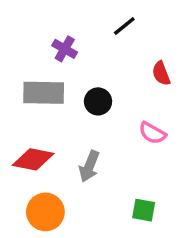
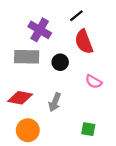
purple cross: (65, 49) -> (40, 30), size x1.5
red semicircle: (161, 73) -> (84, 42), moved, size x1.6

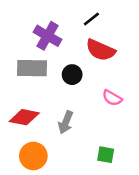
red semicircle: (84, 42) -> (101, 50), turned -45

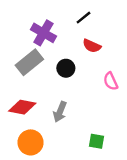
red semicircle: (101, 50) -> (92, 46), size x0.7
gray rectangle: (32, 68) -> (29, 62), turned -40
pink semicircle: (112, 98) -> (111, 81), moved, turned 36

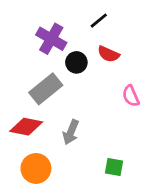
gray rectangle: (29, 62) -> (46, 89), moved
black circle: (66, 68) -> (76, 62), moved

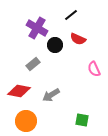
gray rectangle: (46, 89) -> (33, 64), size x0.6
gray arrow: (71, 132) -> (51, 95), turned 36

